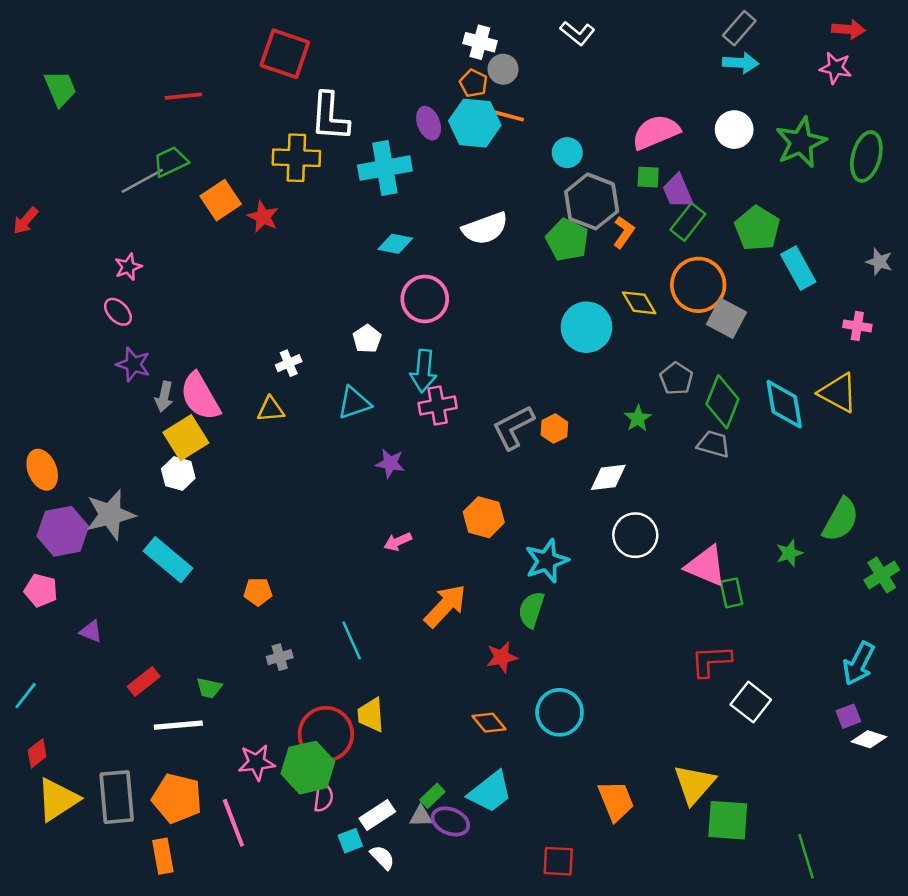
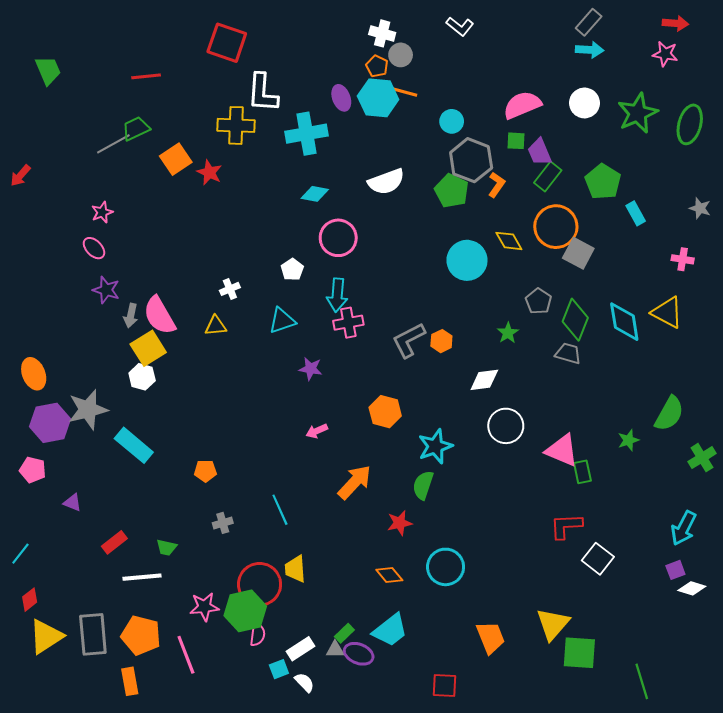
cyan rectangle: (798, 268) -> (636, 213), size x0.7

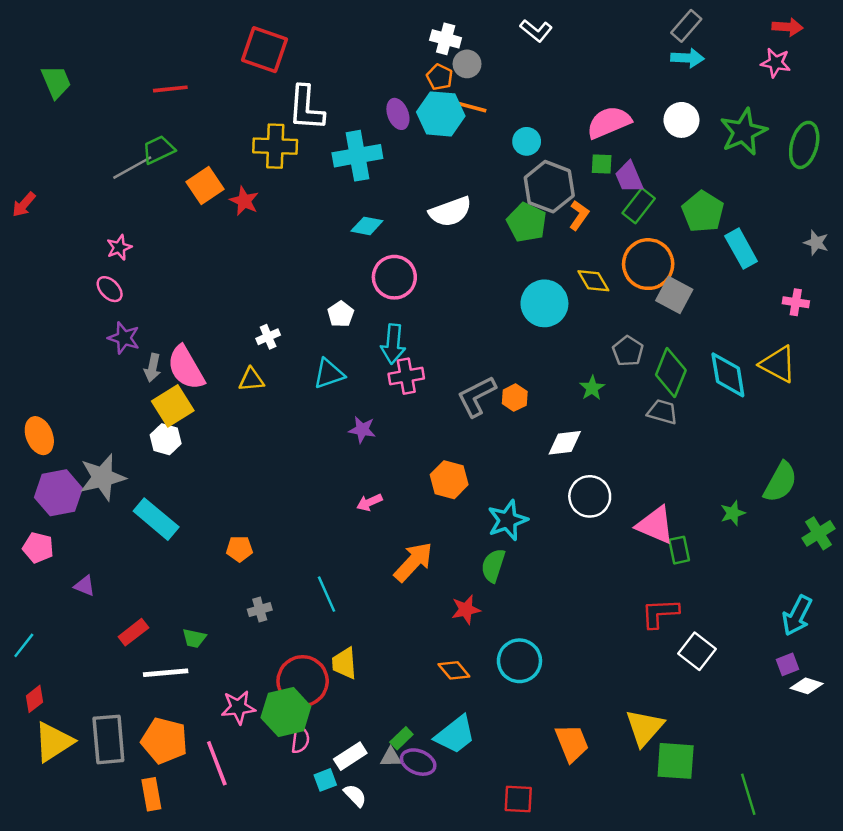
cyan rectangle: (636, 213) -> (741, 249), size x1.4

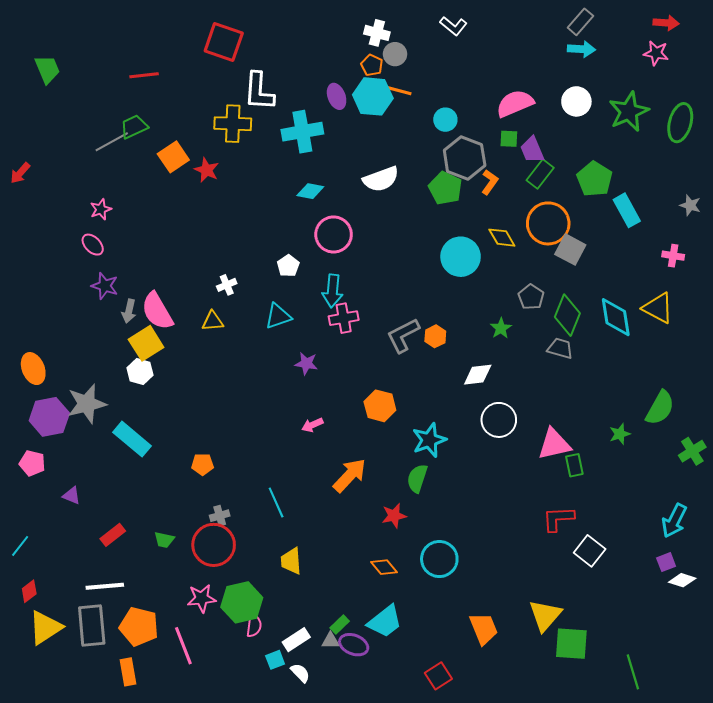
pink triangle: (655, 525) -> (554, 444), turned -36
white line: (166, 673) -> (105, 586), moved
red circle: (303, 681) -> (214, 545), moved
red square: (518, 799) -> (438, 676), turned -36

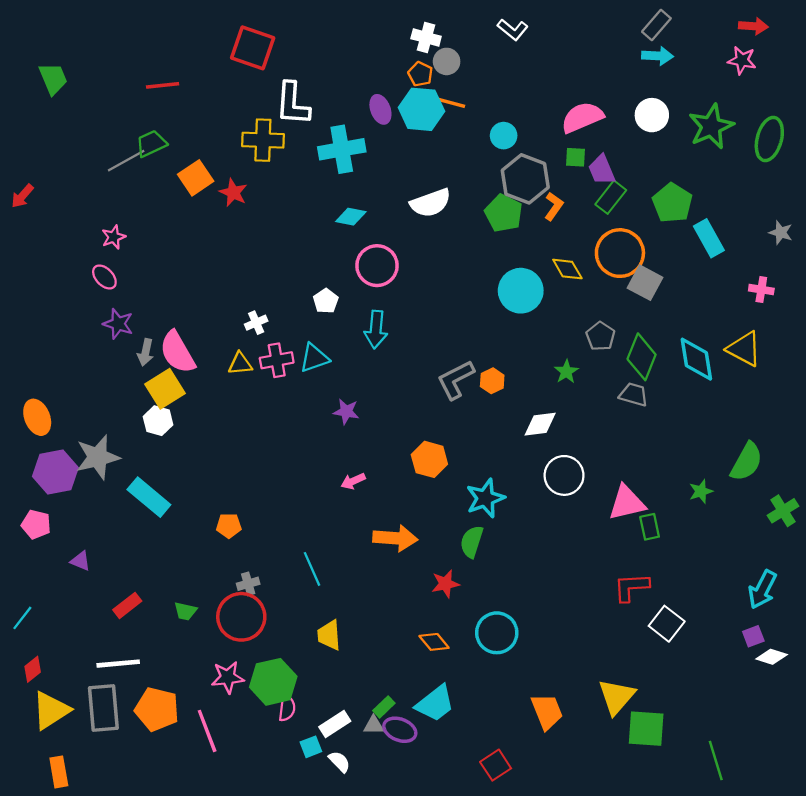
pink cross: (344, 318) -> (277, 360), moved
orange arrow: (350, 475) -> (395, 538), turned 51
orange rectangle: (128, 672) -> (59, 772), moved

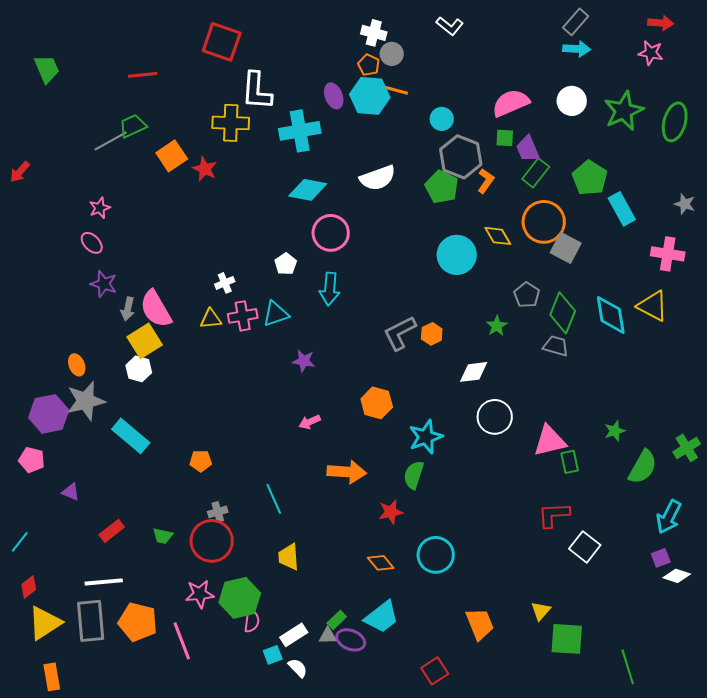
cyan diamond: (351, 217) -> (308, 190), size x1.4
pink cross: (761, 290) -> (668, 254), size x1.5
orange ellipse: (37, 417) -> (77, 365), moved, size x0.7
green semicircle: (746, 462) -> (643, 467), moved
yellow triangle: (616, 697) -> (541, 611), size x0.6

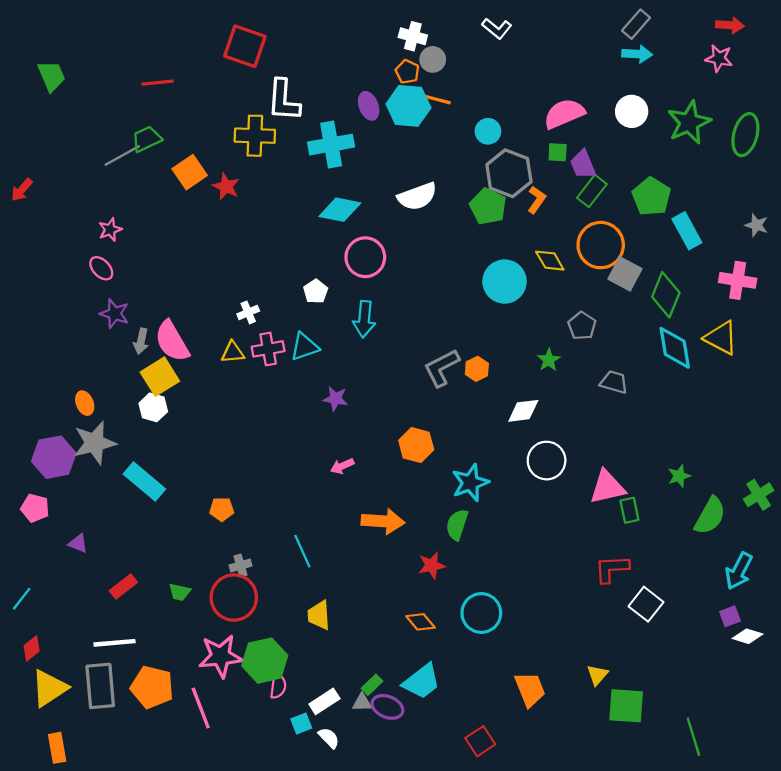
green diamond: (563, 313) -> (666, 295), moved
pink star: (200, 594) -> (221, 656), size x1.4

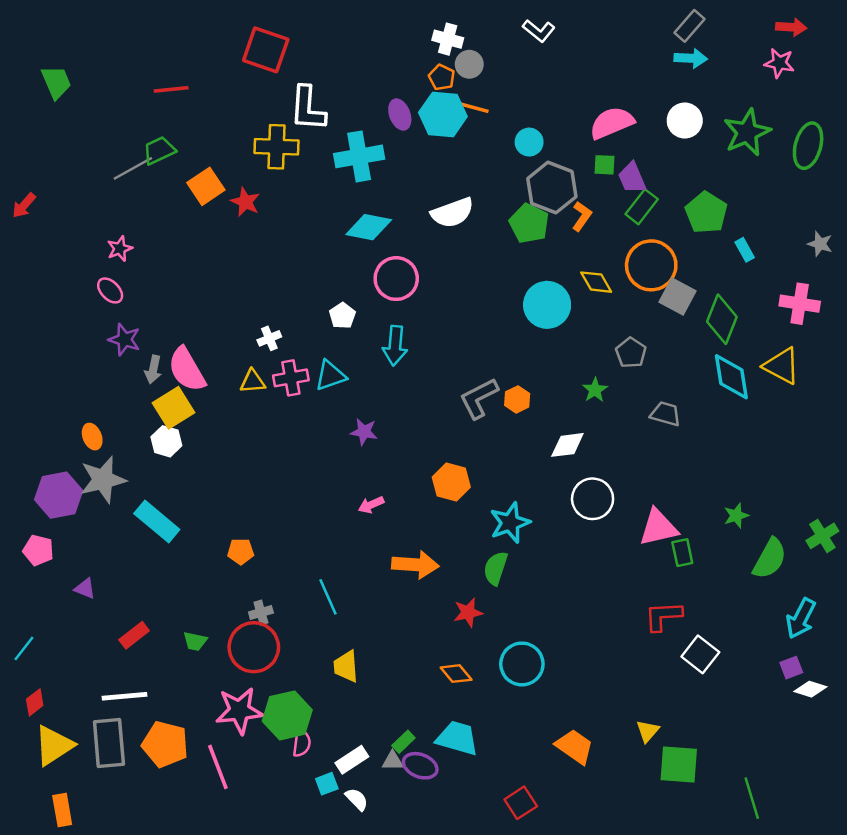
cyan rectangle: (687, 231) -> (745, 250), size x0.6
cyan trapezoid: (422, 682) -> (457, 738), turned -126
orange trapezoid: (530, 689) -> (575, 747), turned -33

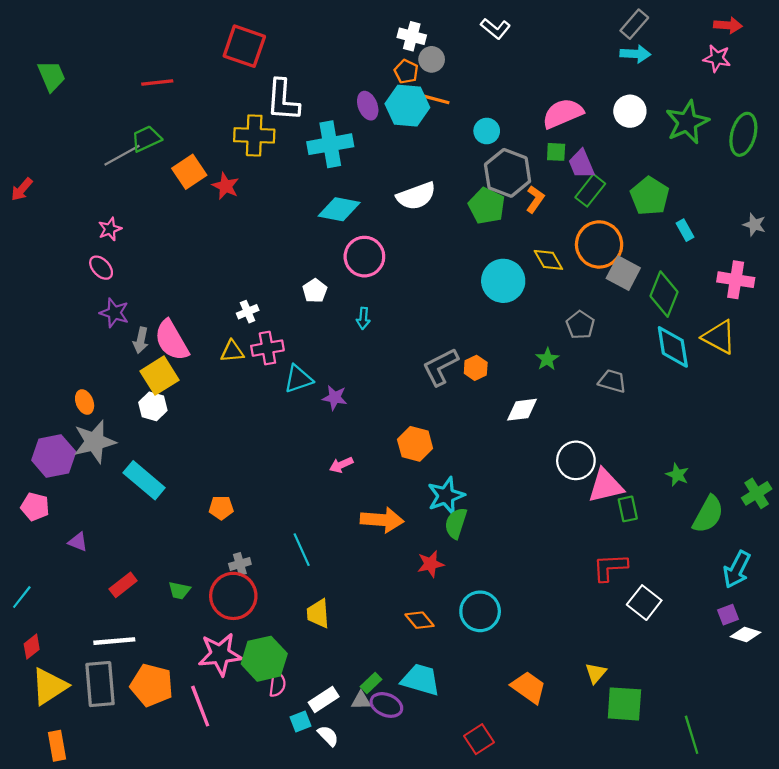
cyan arrow: (395, 346) -> (363, 318), size x0.6
cyan triangle: (330, 375) -> (298, 379), moved
white circle: (593, 499) -> (576, 460), moved
green star: (736, 516) -> (677, 475), turned -30
cyan star: (510, 523) -> (446, 496), moved

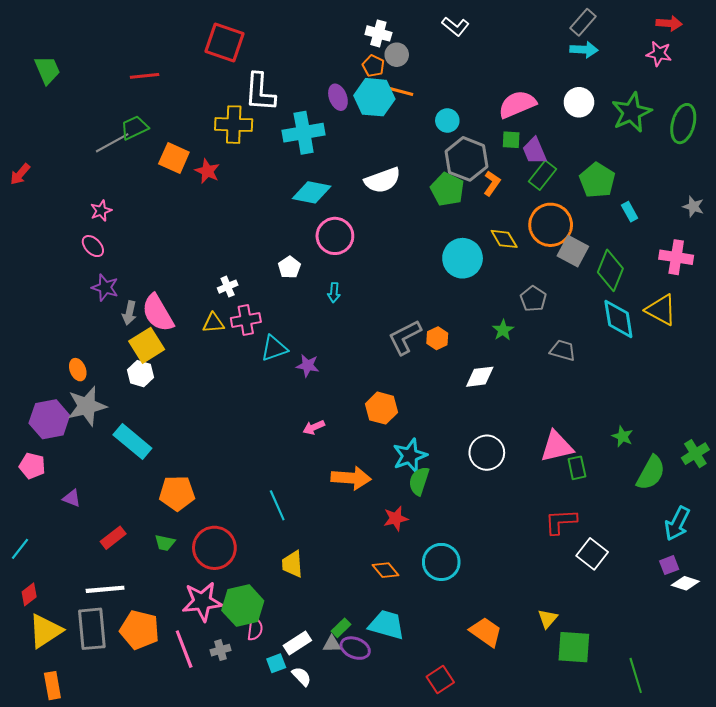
orange square: (189, 172) -> (174, 158), turned -32
white circle: (576, 460) -> (487, 453), moved
orange pentagon: (221, 508) -> (177, 493), moved, size x1.6
gray cross: (240, 564) -> (220, 650), moved

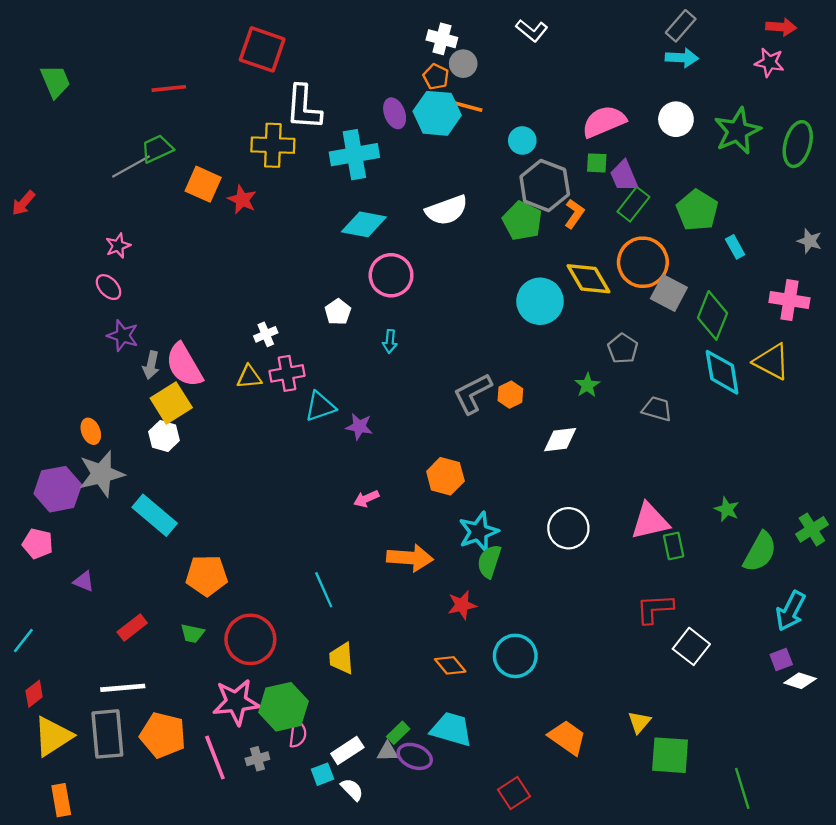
yellow diamond: (504, 239) -> (588, 279), size x1.4

